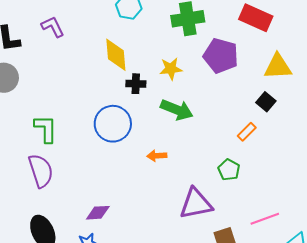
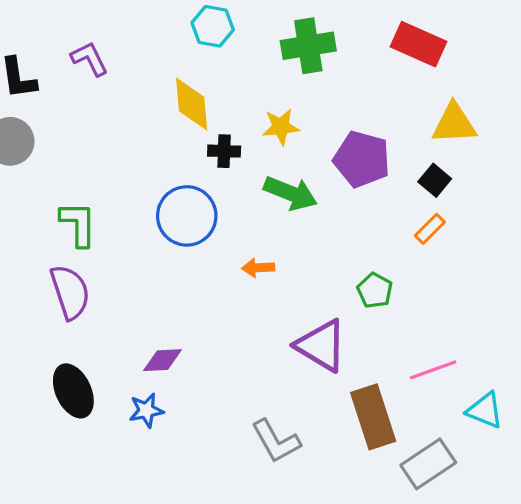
purple pentagon: (221, 56) -> (362, 159), moved
orange rectangle: (247, 132) -> (430, 229), moved
purple triangle: (196, 204) -> (321, 346), turned 42

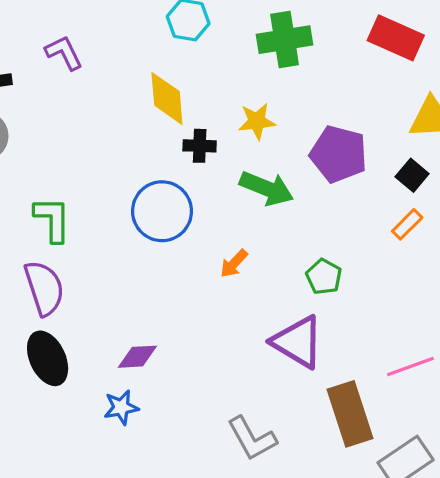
orange arrow: (258, 268) -> (234, 264), turned -44
green pentagon: (375, 290) -> (324, 277), moved
black ellipse: (73, 391) -> (48, 358), moved

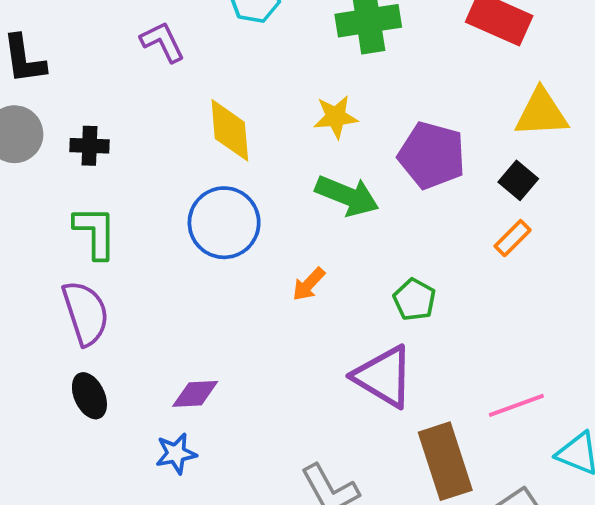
purple L-shape: (64, 53) -> (163, 42), moved
yellow diamond: (167, 98) -> (230, 130), moved
black cross: (200, 146) -> (89, 146), moved
black ellipse: (48, 358) -> (89, 396), size x0.7

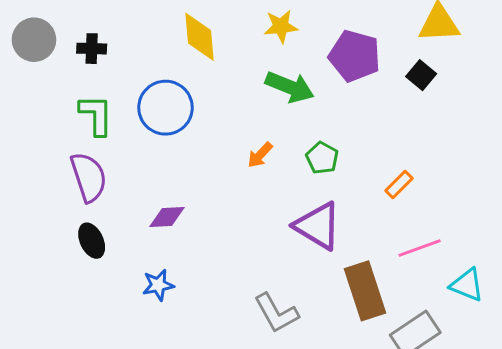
blue circle: (224, 223) -> (166, 108), moved
orange rectangle: (513, 238) -> (399, 184), moved
green pentagon: (414, 300) -> (322, 158), moved
purple diamond: (195, 394) -> (167, 217), moved

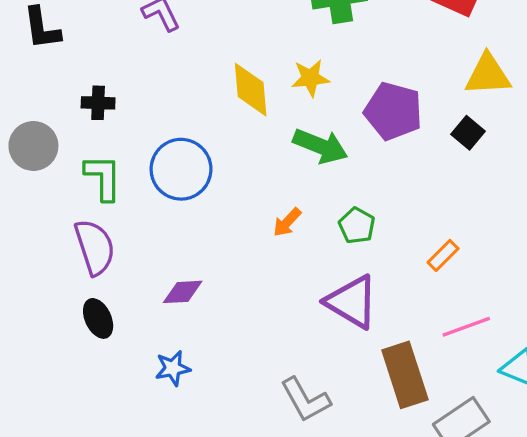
yellow diamond: (199, 37) -> (251, 90), moved
gray circle: (34, 40) -> (33, 146), moved

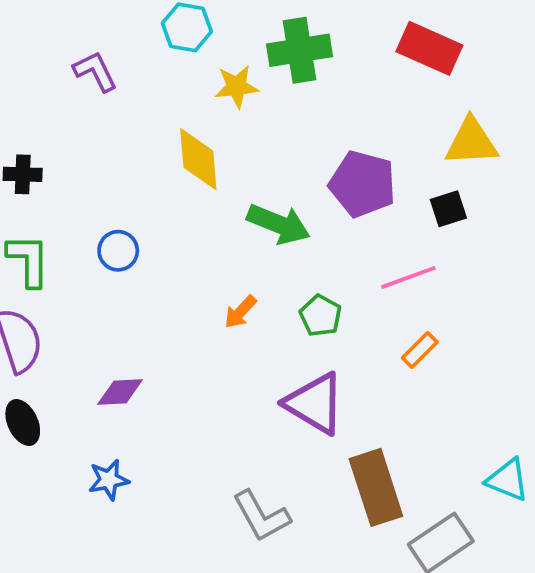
yellow star: (310, 78) -> (237, 87), moved
black square: (468, 133) -> (448, 209), turned 32
blue circle: (181, 169) -> (118, 251), size x0.6
pink line: (466, 327) -> (408, 277), moved

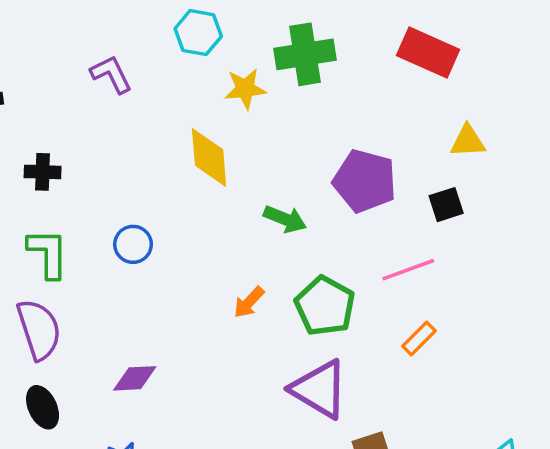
yellow triangle: (471, 142) -> (468, 141), size x0.7
green arrow: (279, 224) -> (285, 219), size x0.7
green pentagon: (321, 316) -> (325, 306), size x1.5

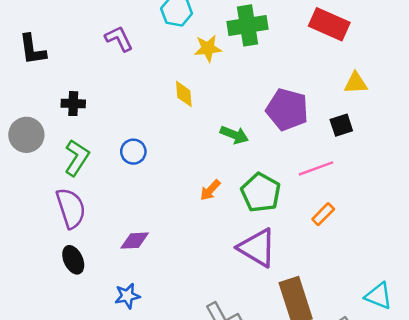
yellow diamond: (209, 157) -> (184, 94), size x0.7
green L-shape: (48, 253) -> (77, 158), turned 33

